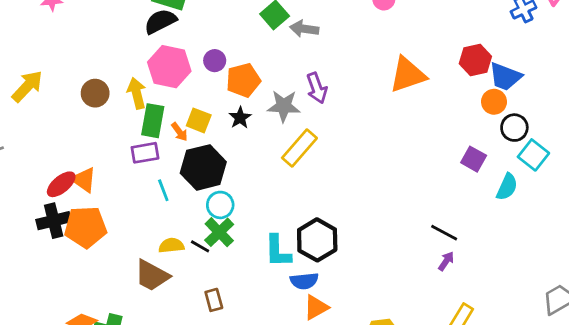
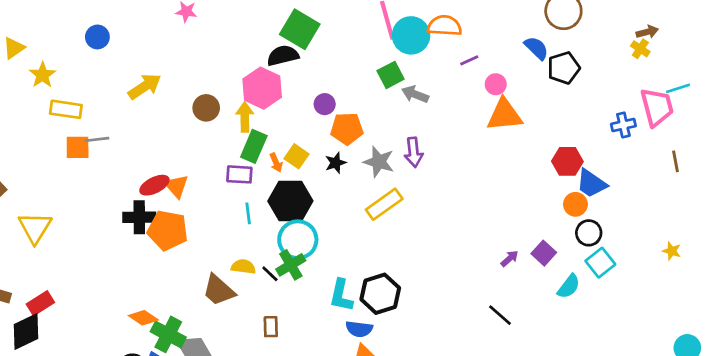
pink hexagon: (169, 67) -> (262, 88), moved
orange triangle: (408, 75) -> (504, 115), moved
cyan circle: (220, 205) -> (298, 240), size x1.5
purple arrow: (446, 261) -> (510, 258), moved

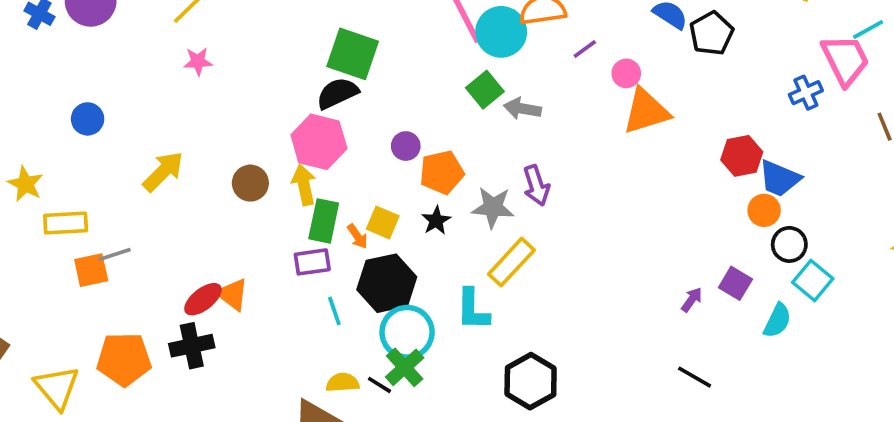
orange pentagon: (168, 230) -> (124, 359), moved
cyan L-shape: (341, 295) -> (473, 310), moved

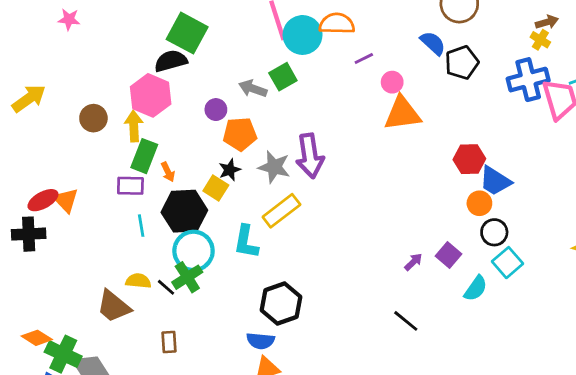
blue cross: (806, 93) -> (528, 80), moved, size x1.6
gray arrow: (522, 109) -> (253, 89), moved
purple arrow: (536, 186) -> (310, 156), size x1.4
yellow square: (383, 222) -> (216, 188), moved

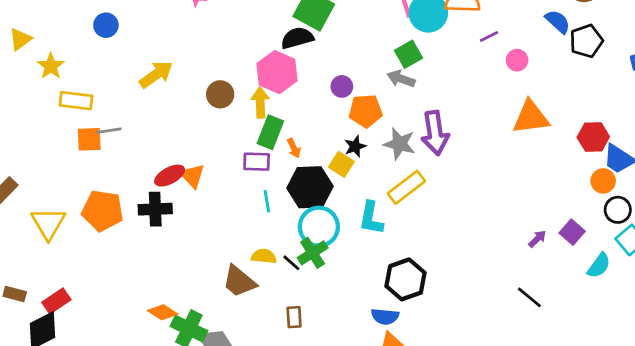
gray arrow: (253, 89) -> (401, 79), moved
orange triangle: (402, 113) -> (531, 117), moved

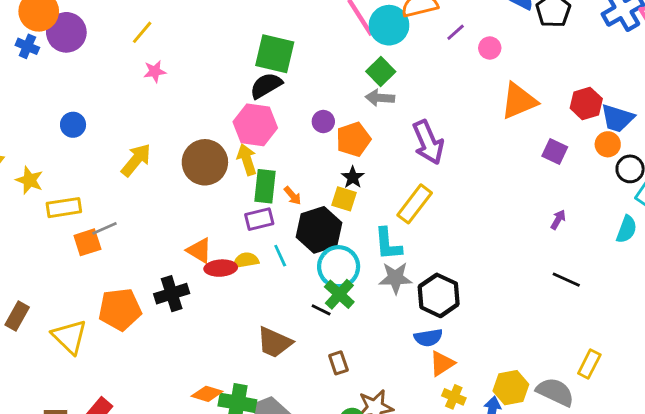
brown circle: (220, 94) -> (205, 162), size x1.6
gray star: (399, 144) -> (395, 278), moved
red ellipse: (170, 176) -> (221, 268), moved, turned 40
purple square: (572, 232) -> (555, 151), moved
yellow semicircle: (264, 256) -> (246, 260), moved

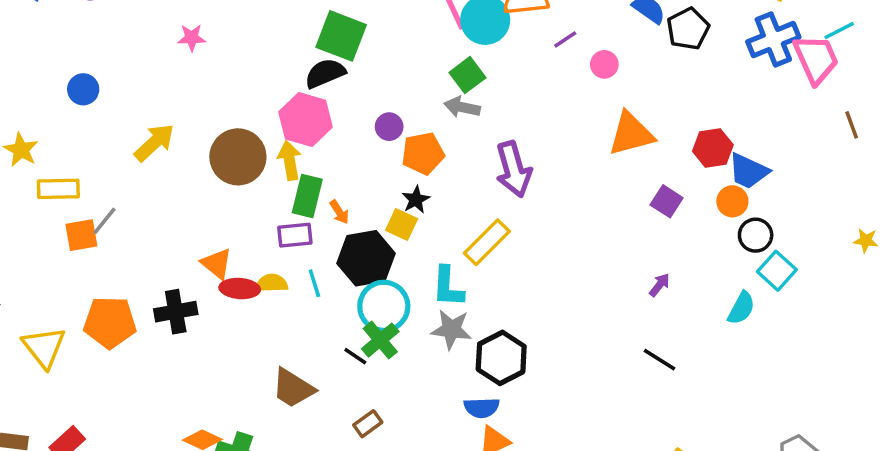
gray line: (105, 228) -> (105, 221), turned -35
brown rectangle: (338, 363) -> (368, 424), turned 65

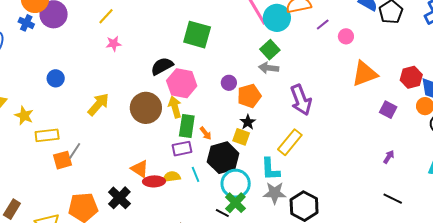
black semicircle: (325, 73) -> (162, 66), moved
black cross: (176, 312) -> (119, 198), turned -30

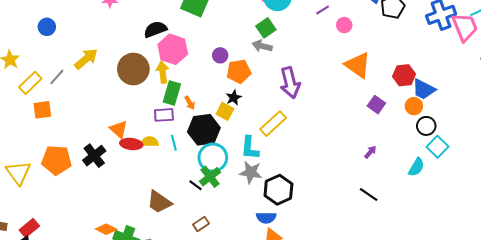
orange triangle: (365, 74) -> (358, 65), turned 48
yellow rectangle: (47, 135) -> (30, 83), turned -45
gray line: (75, 151) -> (57, 77), moved

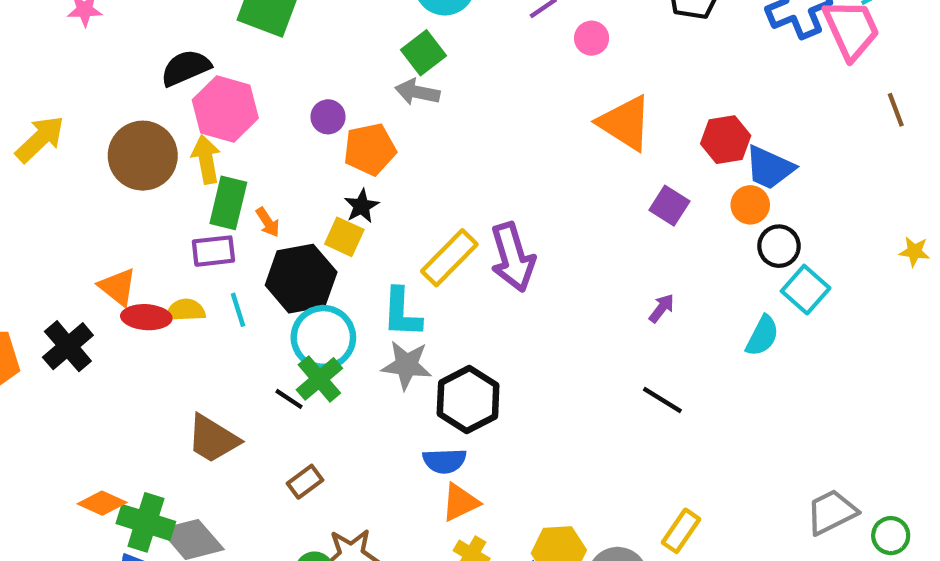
purple arrow: (290, 83) -> (513, 257), moved

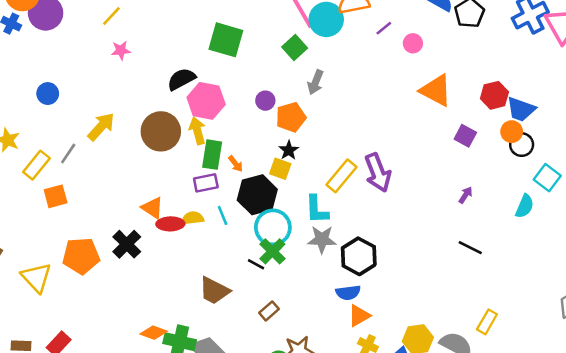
green square: (424, 53) -> (295, 48), moved
gray arrow: (417, 92) -> (315, 82), turned -75
black circle: (779, 246) -> (522, 145), moved

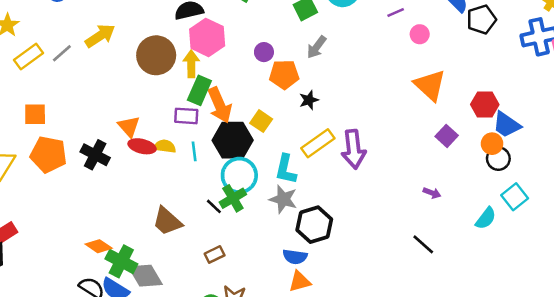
black star: (289, 150) -> (309, 100), moved
orange arrow: (236, 164) -> (220, 105), size x2.0
purple arrow: (466, 195) -> (432, 193), turned 63
orange square: (56, 196) -> (35, 114), moved
black cross: (127, 244) -> (95, 155), turned -32

